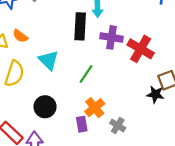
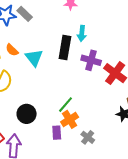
cyan triangle: (49, 60) -> (34, 58), moved
green line: (86, 74) -> (65, 105), moved

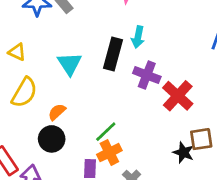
orange semicircle: (12, 50) -> (57, 112), moved, turned 88

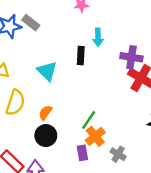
black rectangle: (113, 54) -> (81, 55), size x0.7
purple cross: (147, 75) -> (131, 57), moved

